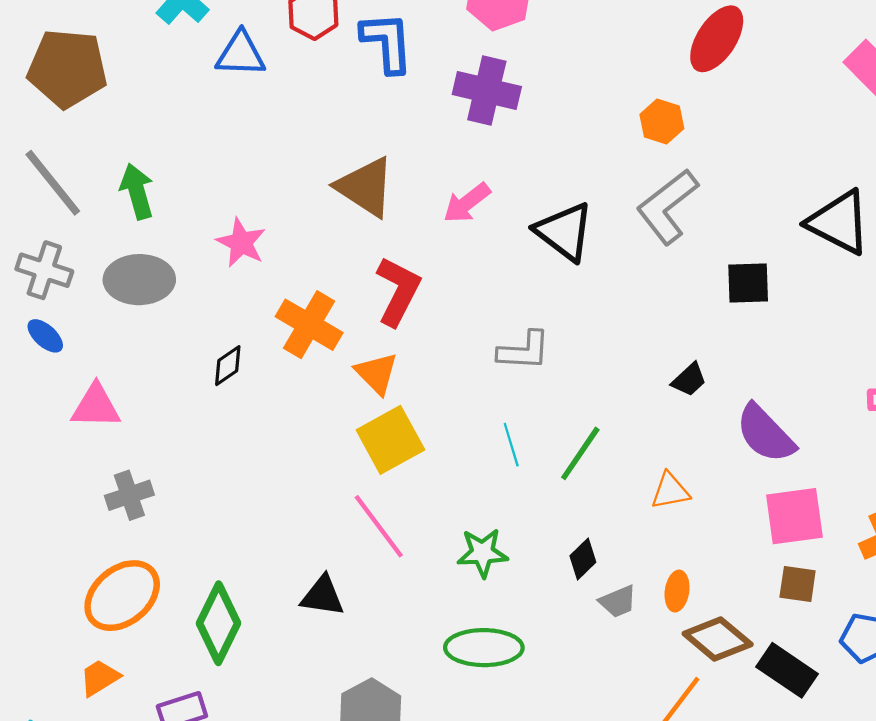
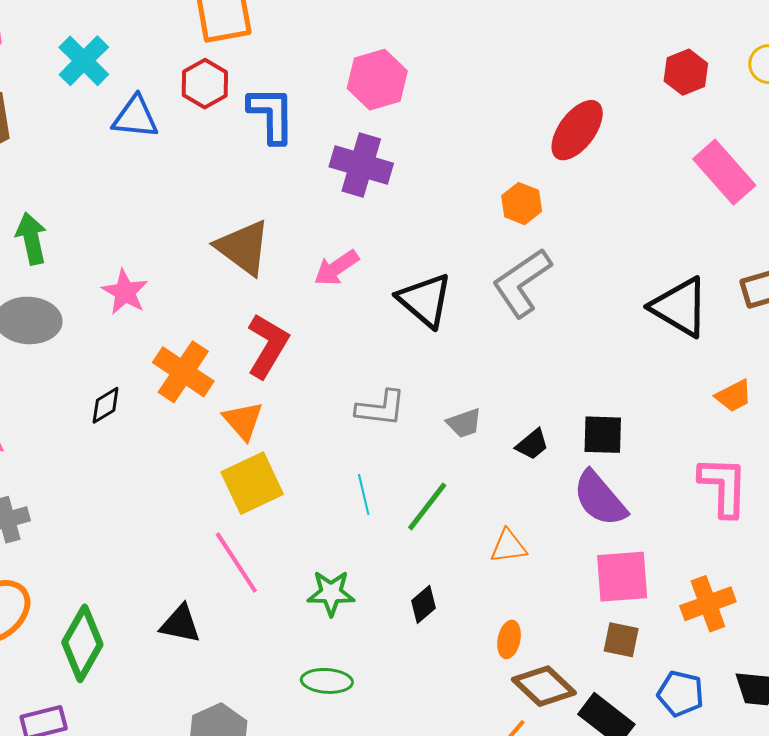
black square: (748, 283) -> (603, 435), moved
gray trapezoid: (618, 602) -> (464, 423), moved
green ellipse: (484, 648) -> (327, 681), size x0.7

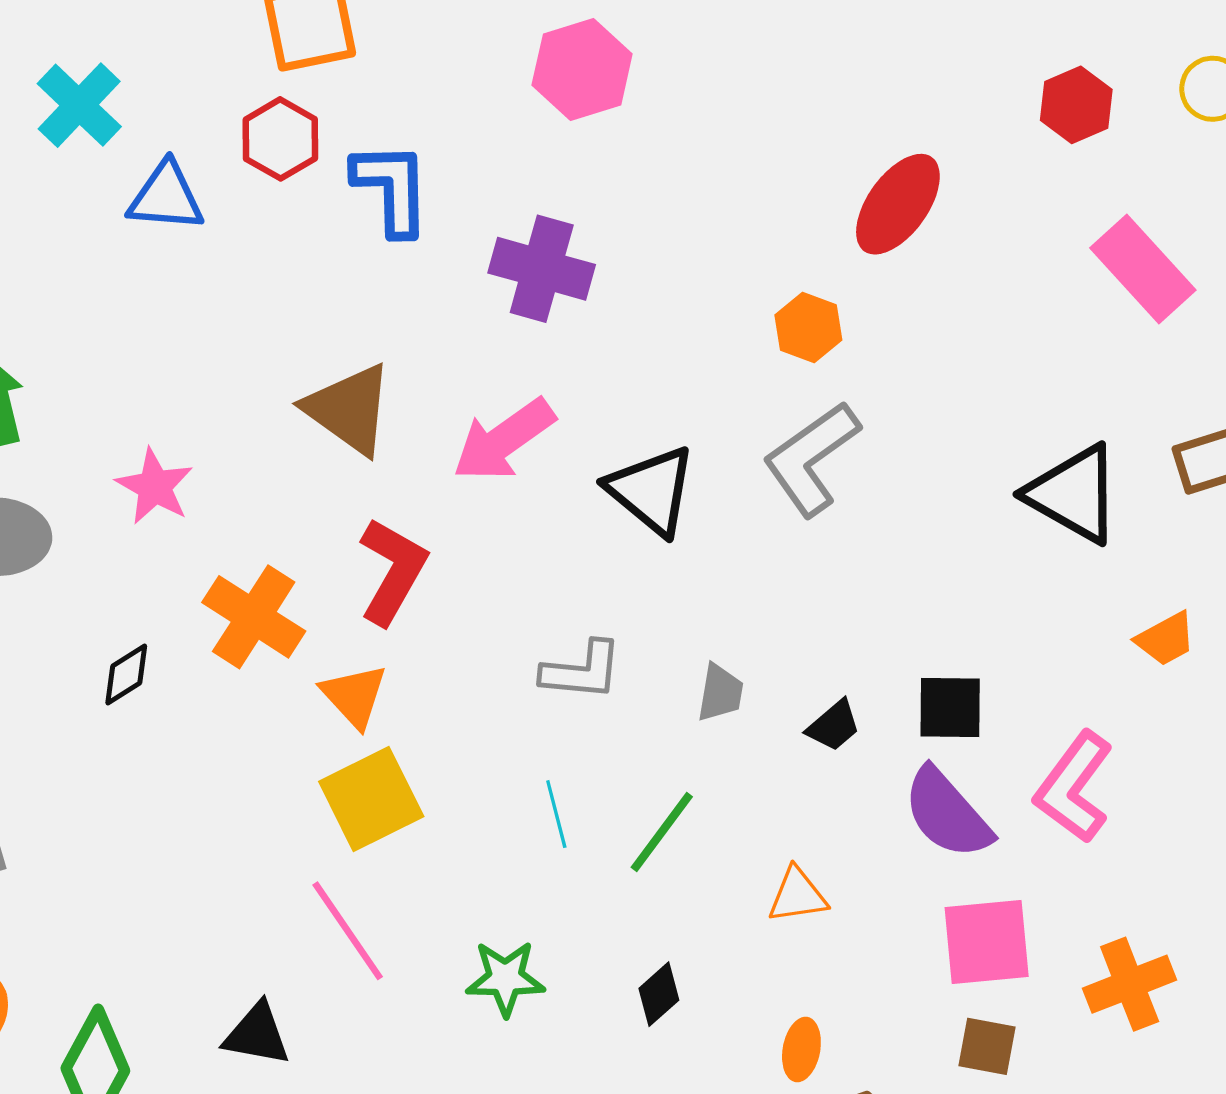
pink hexagon: (377, 80) -> (582, 69), moved
pink arrow: (336, 268) -> (504, 440), size x1.4
gray trapezoid: (464, 423) -> (720, 693), turned -60
pink L-shape: (723, 486) -> (1074, 787), moved, turned -144

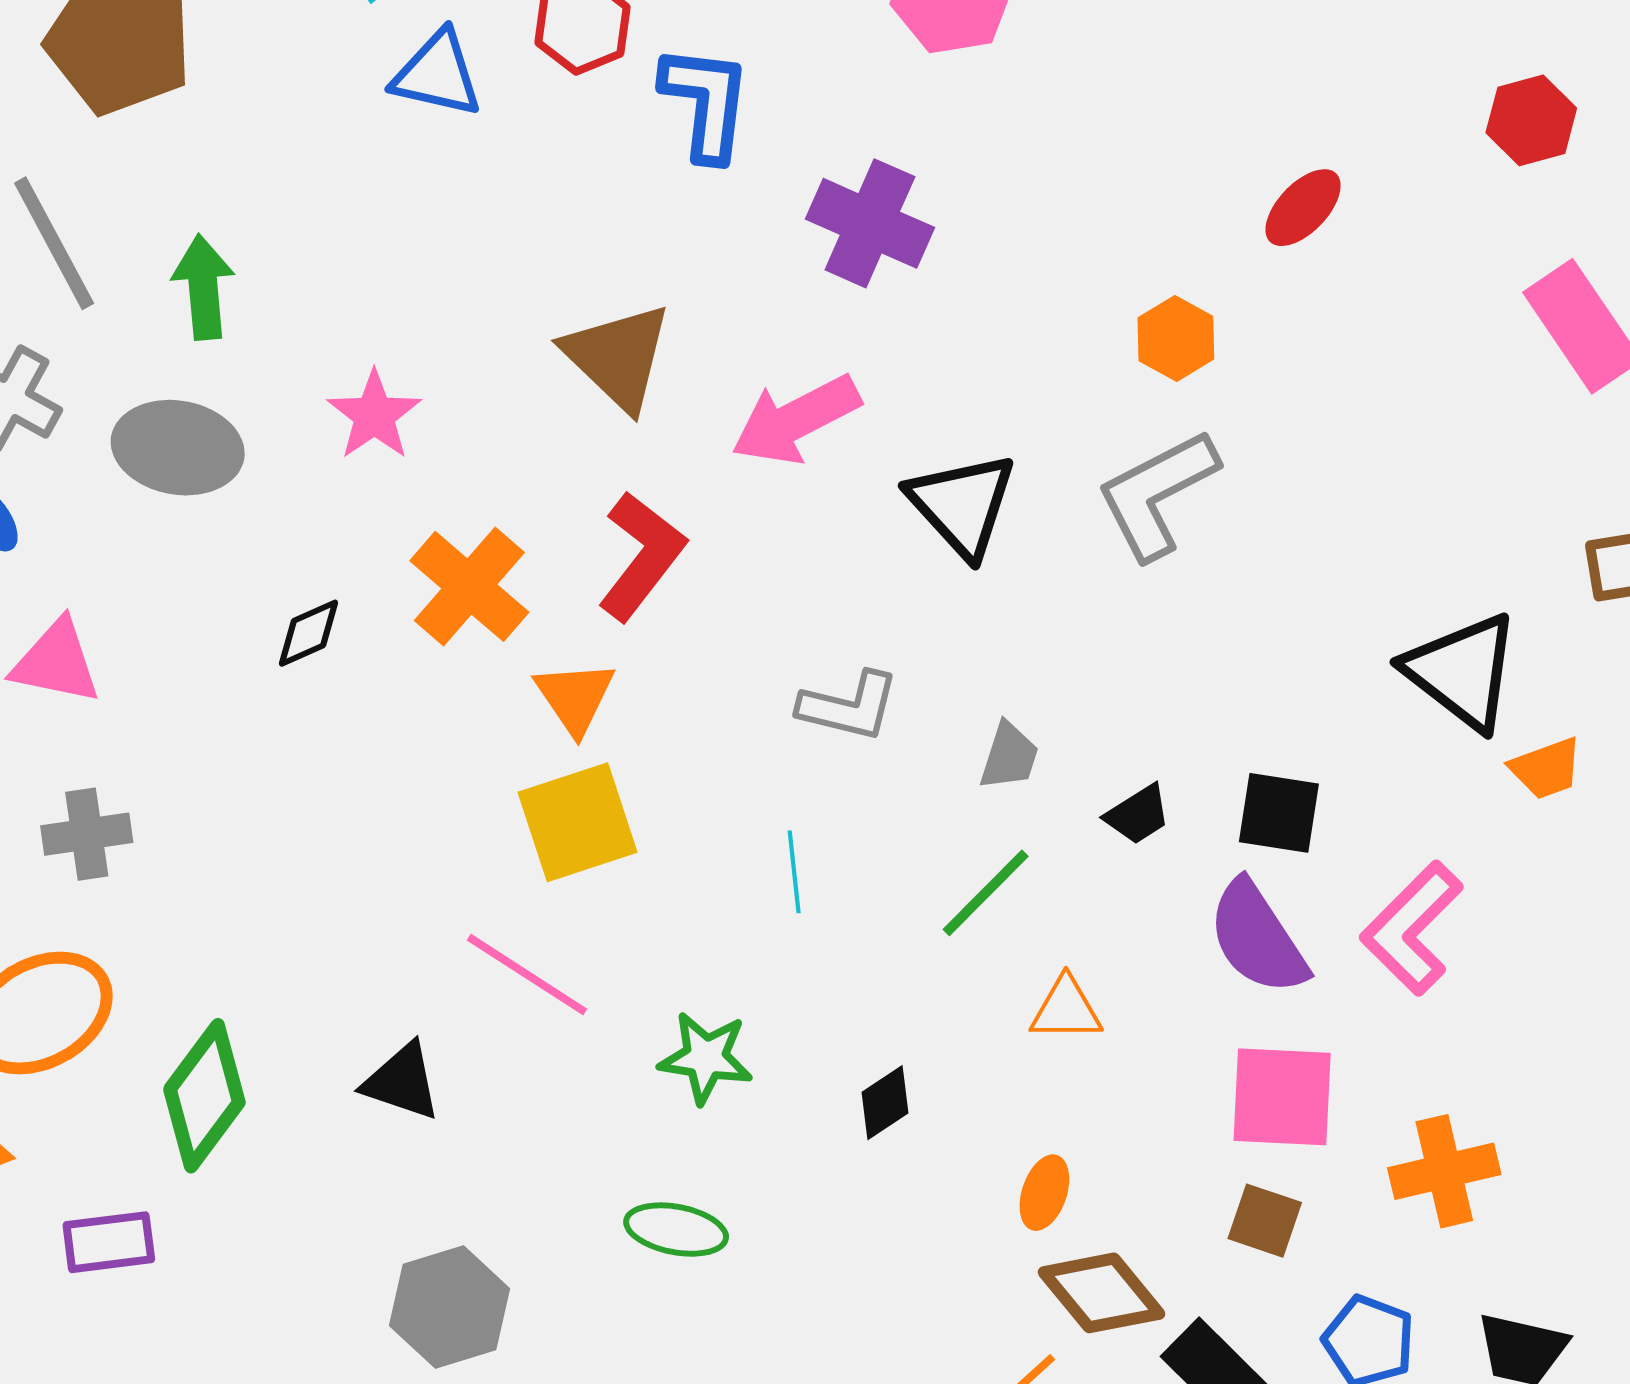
red ellipse: (898, 204) -> (1303, 208), size x0.7
black triangle: (1074, 494) -> (1462, 672), moved
green line: (662, 832) -> (986, 893), moved
pink line: (348, 931) -> (527, 975), turned -31

